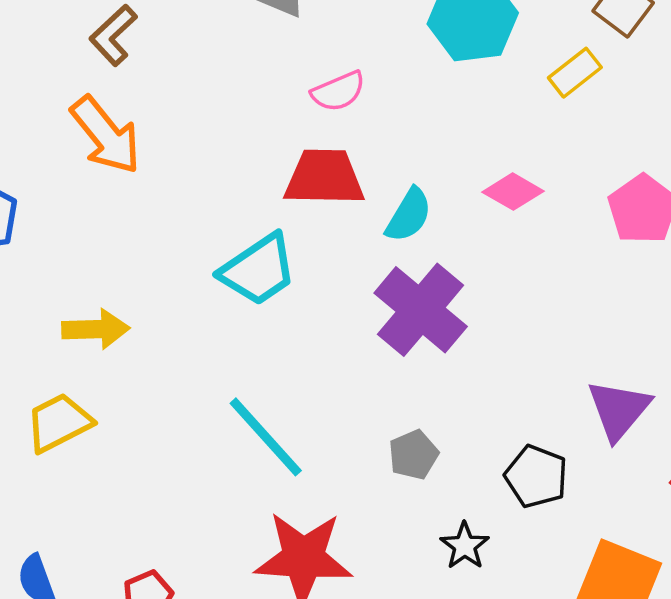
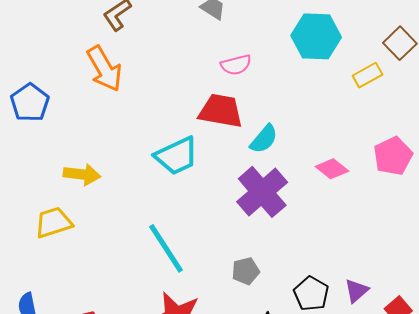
pink diamond: (513, 192) -> (332, 169), moved
purple triangle: (619, 410) -> (357, 291), moved, size x0.7

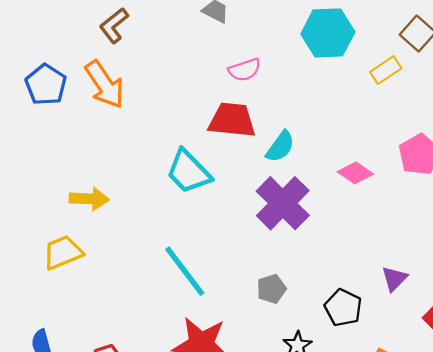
blue pentagon: (30, 103) -> (46, 85), moved
cyan trapezoid: (176, 156) -> (188, 172), turned 75
purple triangle: (357, 291) -> (394, 279), moved

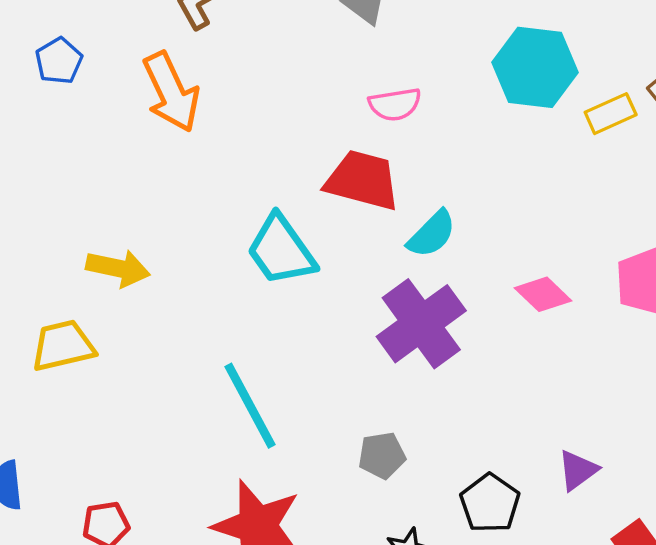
yellow rectangle: (386, 70) -> (611, 114), moved
blue pentagon: (46, 85) -> (59, 61), moved, size x0.7

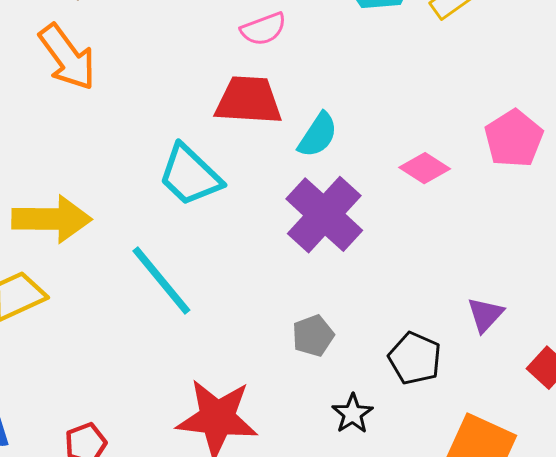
yellow arrow: (118, 268) -> (52, 219), size x1.4
cyan line: (250, 406) -> (161, 280), moved

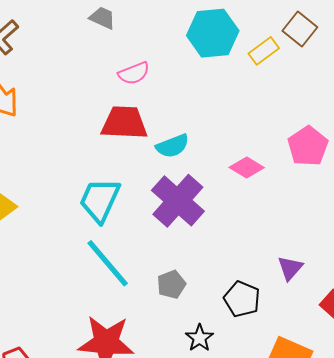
cyan semicircle: (318, 135) -> (173, 146), turned 36
cyan trapezoid: (190, 175) -> (100, 200), moved, turned 72
cyan line: (161, 280) -> (108, 263), moved

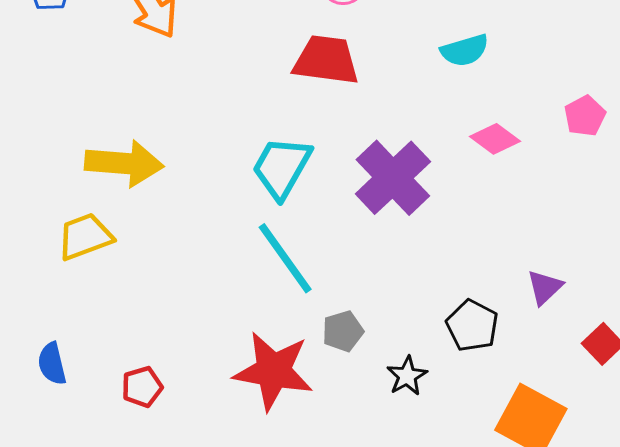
cyan semicircle: (173, 146) -> (465, 50), moved
pink pentagon: (308, 146) -> (585, 116), size x0.7
gray pentagon: (171, 284) -> (343, 331), moved

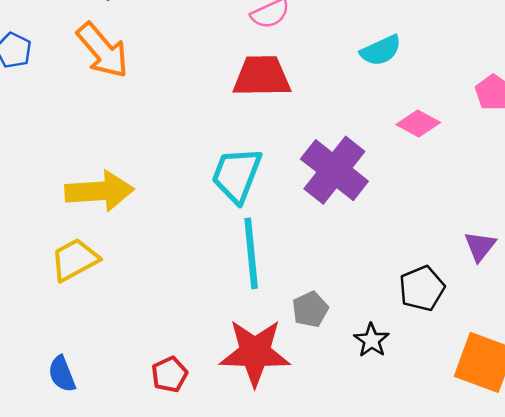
cyan line: (285, 258) -> (251, 253), turned 38
black pentagon: (472, 326) -> (422, 288), turned 30
red pentagon: (142, 387) -> (170, 374), moved

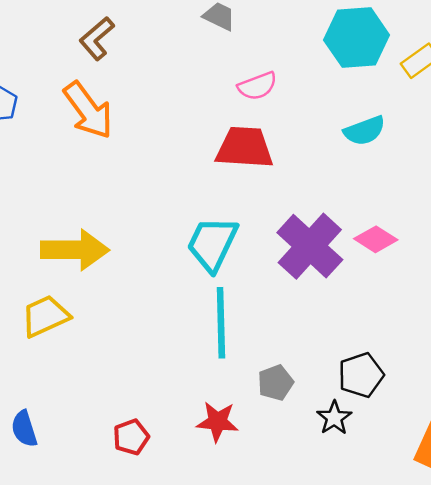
pink diamond: (418, 124) -> (376, 239), moved
black pentagon: (422, 288) -> (361, 375), moved
red star: (255, 353) -> (217, 422), size x0.6

